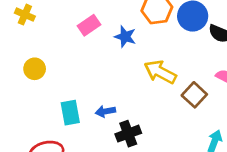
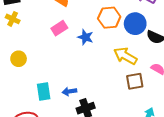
yellow arrow: (160, 72) -> (125, 56), moved
brown square: (194, 95) -> (135, 81), turned 36

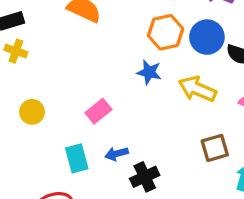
pink rectangle: (59, 28) -> (98, 111), moved
blue star: (85, 37) -> (149, 72), moved
brown square: (135, 81) -> (215, 148), moved

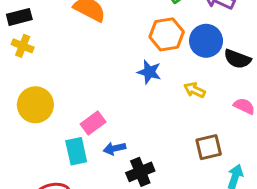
yellow arrow: (197, 89) -> (195, 90), size x0.6
pink rectangle: (98, 111) -> (93, 123), moved
yellow circle: (32, 112) -> (35, 105), size x1.5

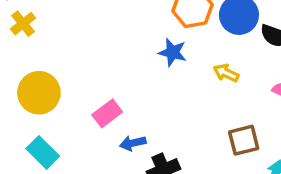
yellow cross: (23, 46) -> (23, 24), turned 30
cyan rectangle: (76, 151) -> (43, 152), moved, turned -32

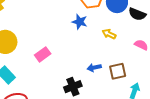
blue arrow: (133, 143) -> (94, 68), moved

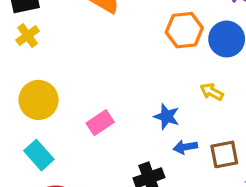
blue star: (80, 22) -> (167, 117), moved

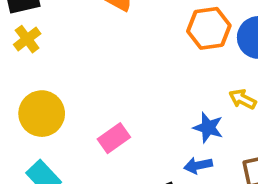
blue star: (167, 117) -> (208, 128), moved
blue arrow: (185, 147) -> (198, 165), moved

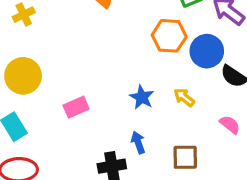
blue star: (208, 128) -> (142, 97), moved
blue arrow: (198, 165) -> (138, 142), turned 70

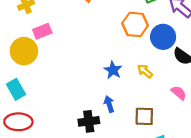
pink rectangle: (76, 107) -> (42, 31), moved

